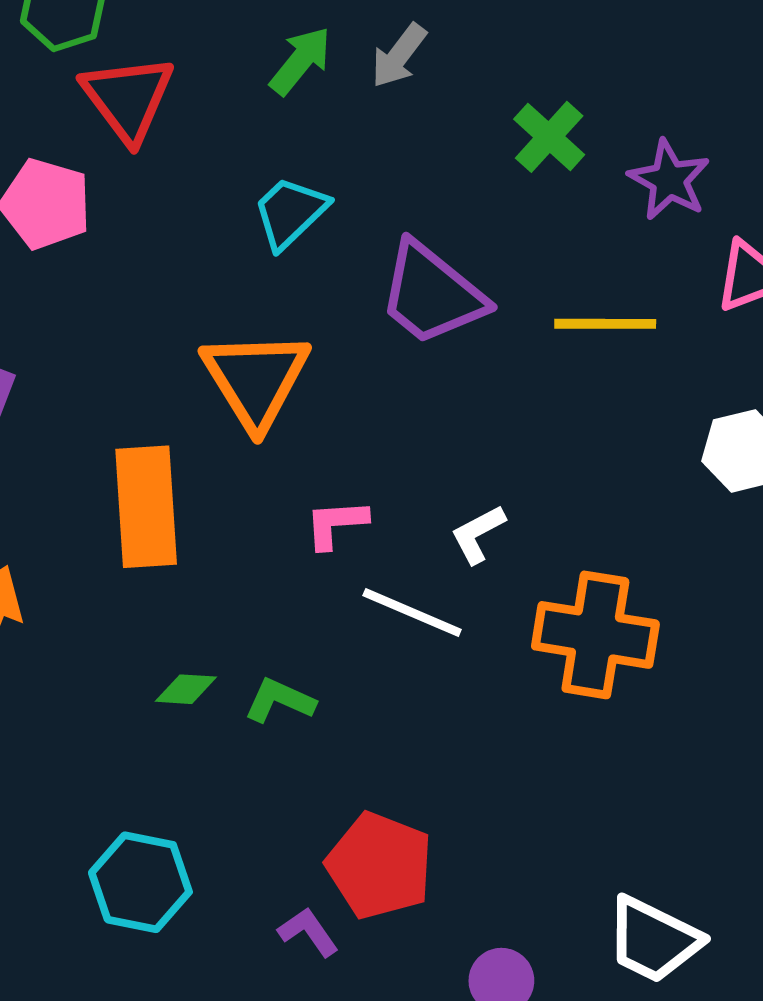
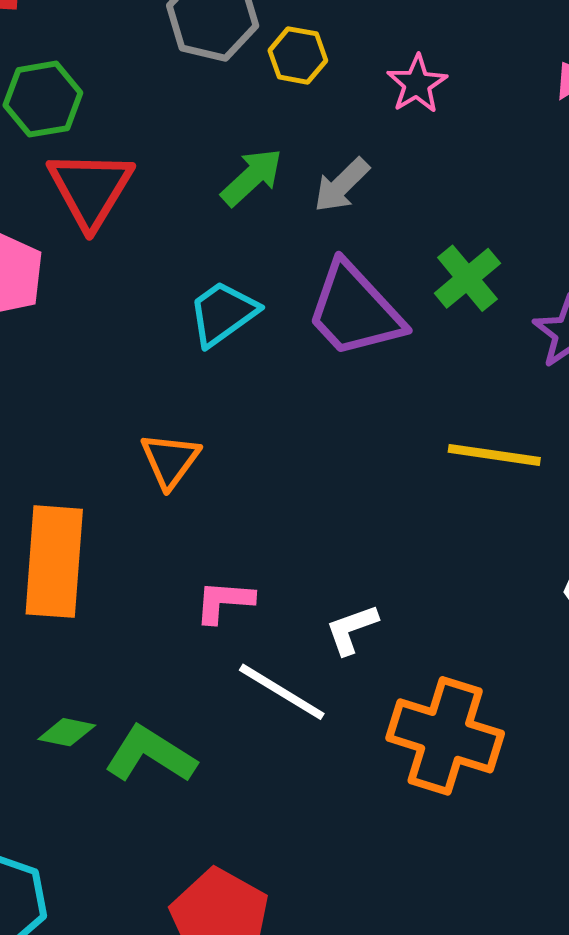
purple trapezoid: (432, 294) -> (355, 310), moved
orange triangle: (256, 379) -> (170, 460), size x0.6
green L-shape: (280, 700) -> (150, 754), size x1.4

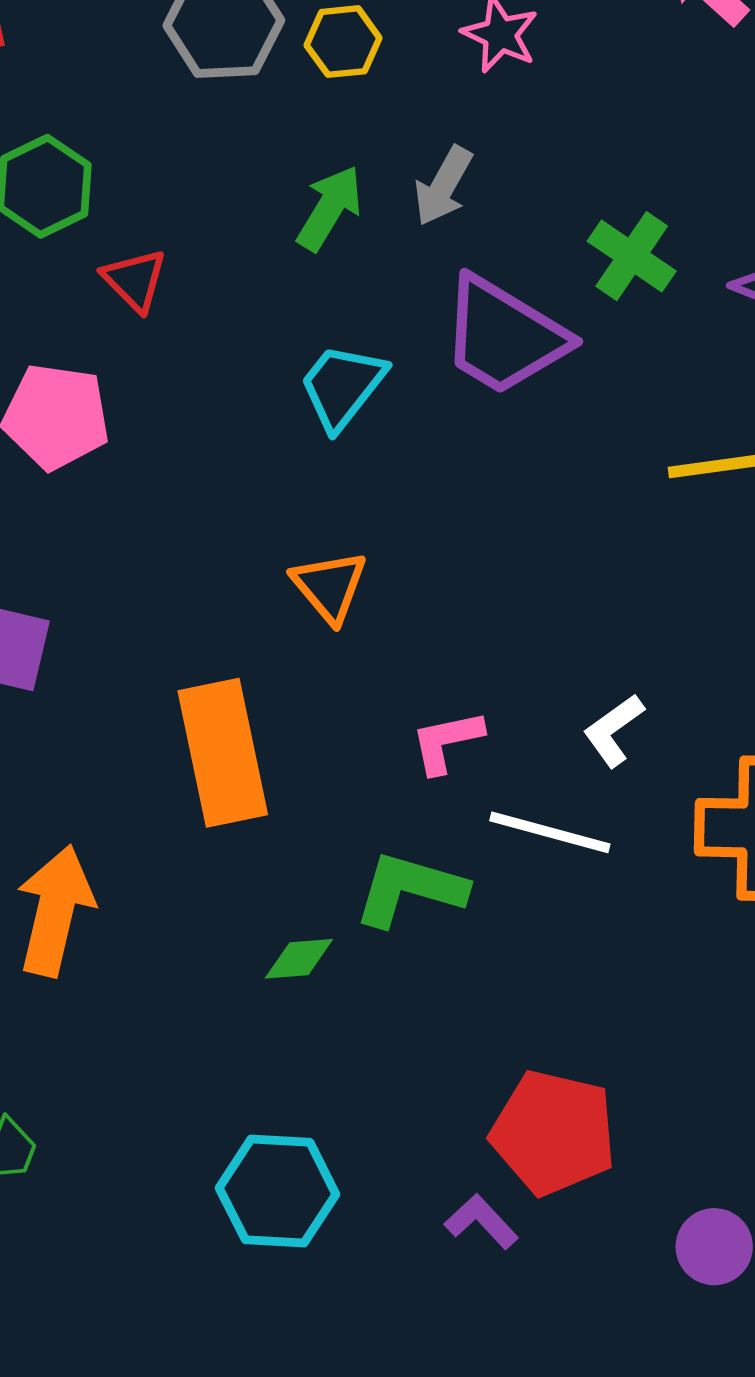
red triangle: (90, 189) -> (135, 280), size x0.6
green L-shape: (150, 754) -> (410, 889), moved

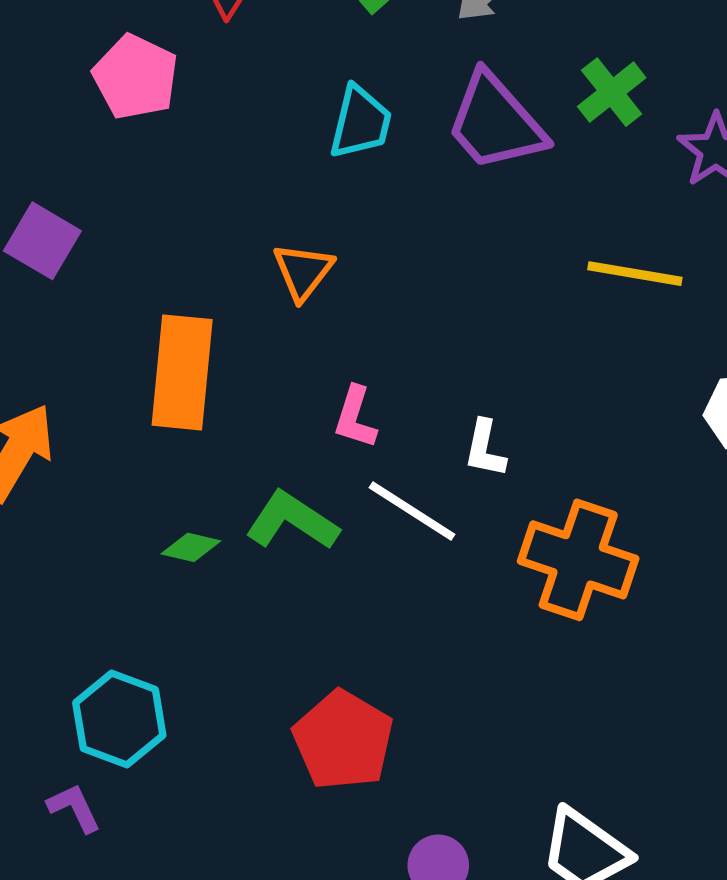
cyan trapezoid: (342, 386) -> (360, 122), turned 138
white L-shape: (614, 730) -> (485, 449), turned -60
pink L-shape: (447, 742) -> (355, 417), turned -78
purple L-shape: (481, 1222) -> (74, 808), moved

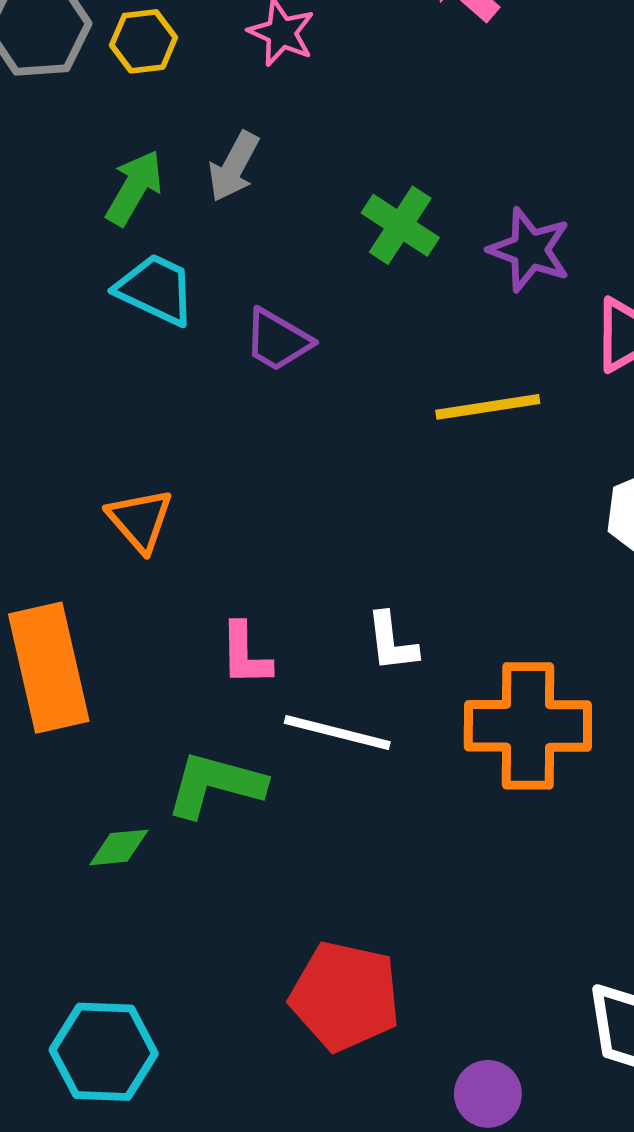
cyan trapezoid: (360, 122) -> (156, 289), moved, turned -60
purple trapezoid: (495, 122) -> (278, 340), moved, size x0.6

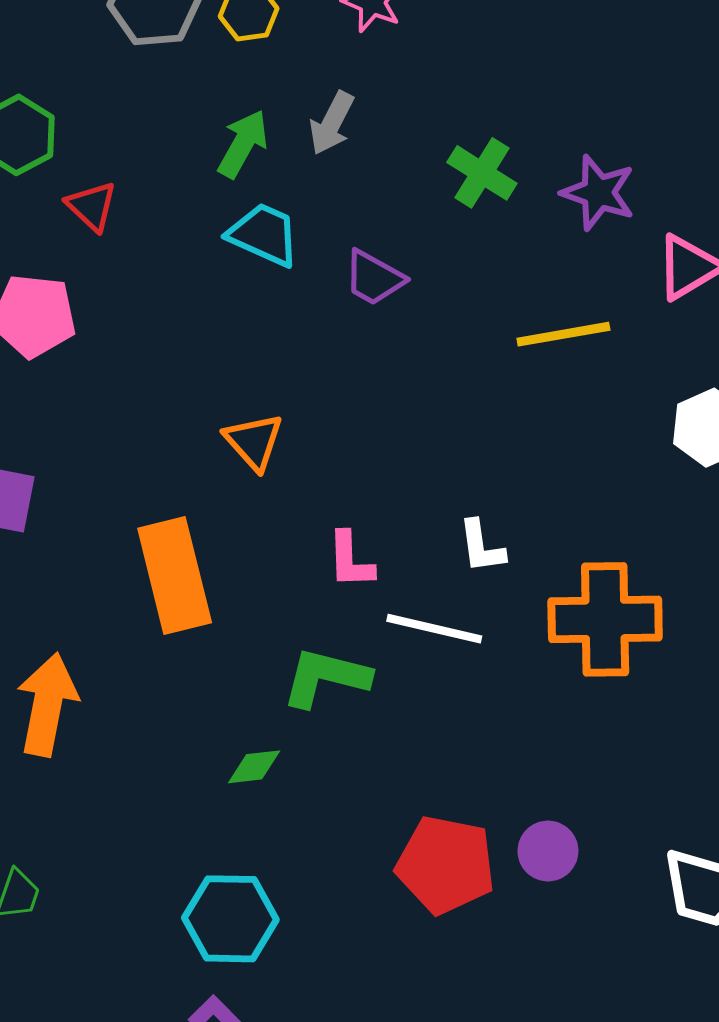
green diamond: (119, 847) -> (254, 767), moved
purple circle: (488, 1094) -> (548, 851), moved

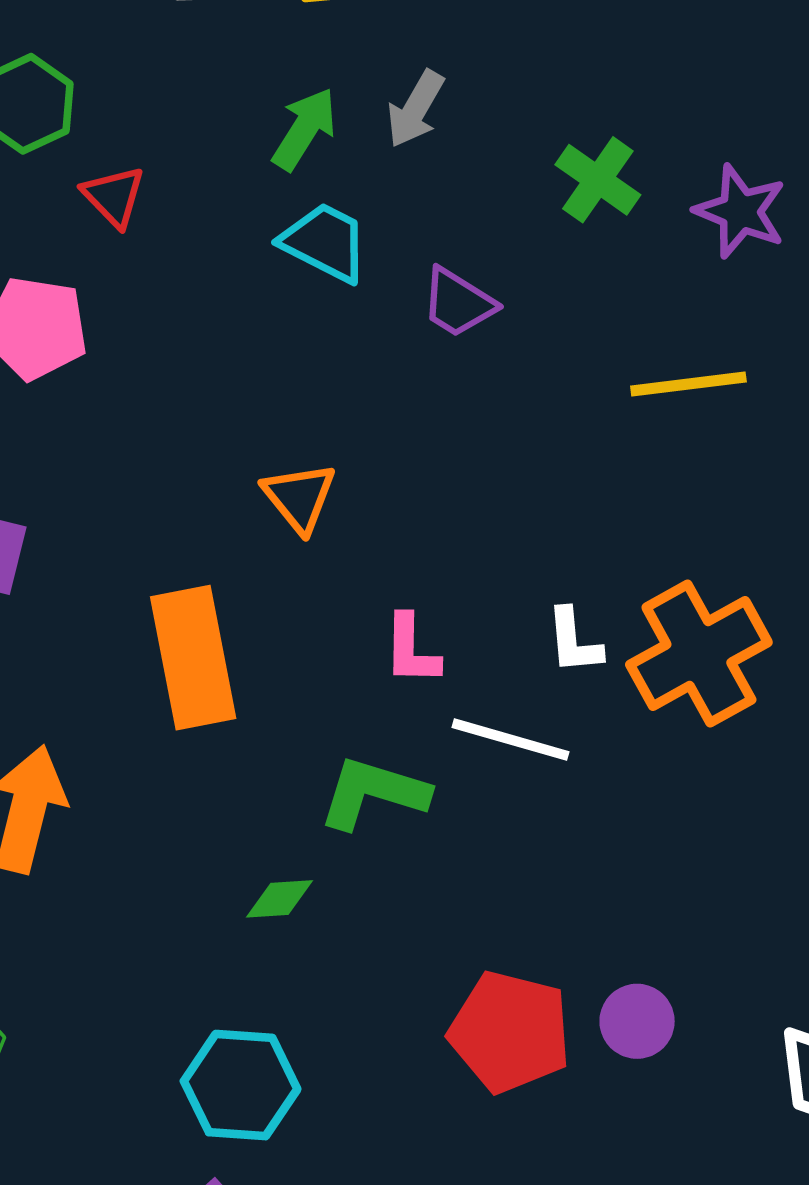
orange cross: (605, 619) -> (699, 653), moved, turned -31

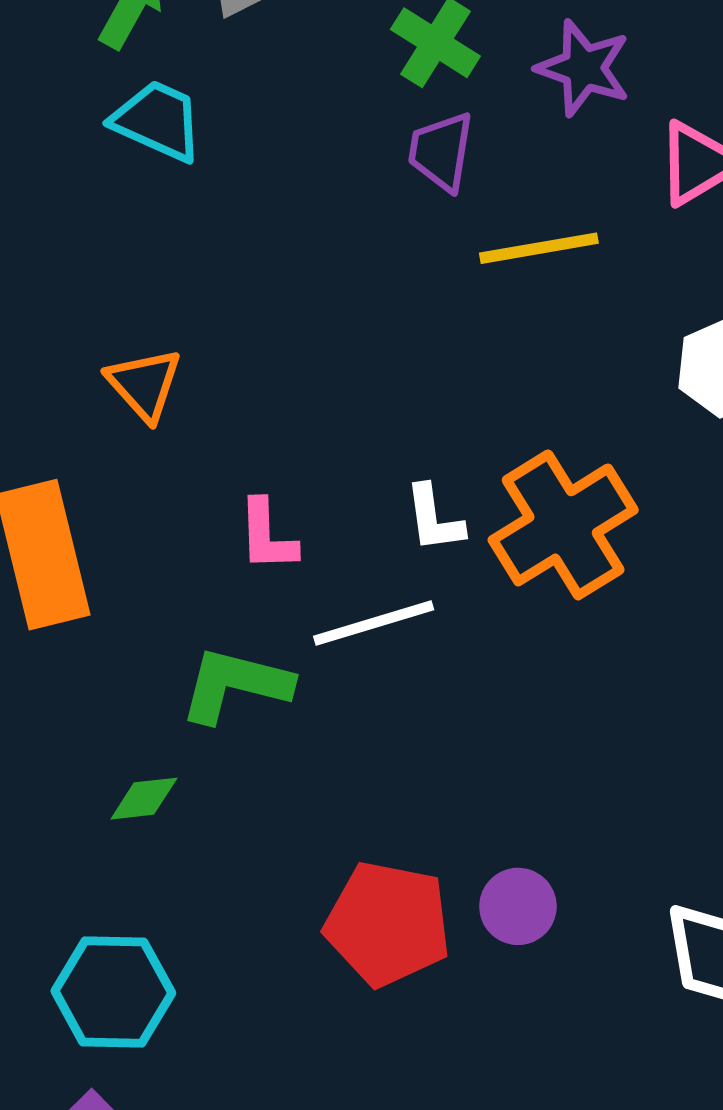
purple trapezoid: (458, 303) -> (441, 151), moved, turned 70
white line: (510, 740) -> (374, 623), turned -30

